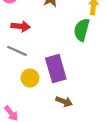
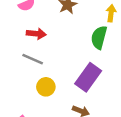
purple rectangle: (56, 69) -> (88, 77), moved, turned 52

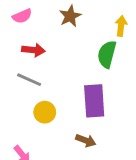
purple rectangle: (88, 77) -> (94, 101), turned -40

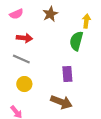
purple rectangle: (94, 101) -> (67, 74), size x0.7
yellow circle: (45, 112) -> (24, 84), moved
brown arrow: (86, 140) -> (61, 102), size x1.5

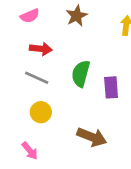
green semicircle: (76, 41) -> (81, 74), moved
purple rectangle: (67, 74) -> (111, 87), moved

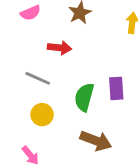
red arrow: (41, 49) -> (59, 48), moved
green semicircle: (81, 74) -> (84, 97), moved

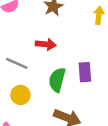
red arrow: (59, 48) -> (46, 44), moved

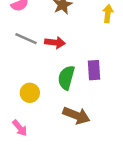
gray line: (17, 63) -> (26, 39), moved

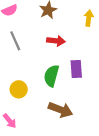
gray line: (26, 39) -> (15, 41), turned 42
red arrow: (55, 42) -> (56, 41), moved

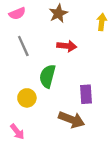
purple rectangle: (76, 69) -> (86, 94), moved
green semicircle: (51, 76) -> (47, 76), moved

